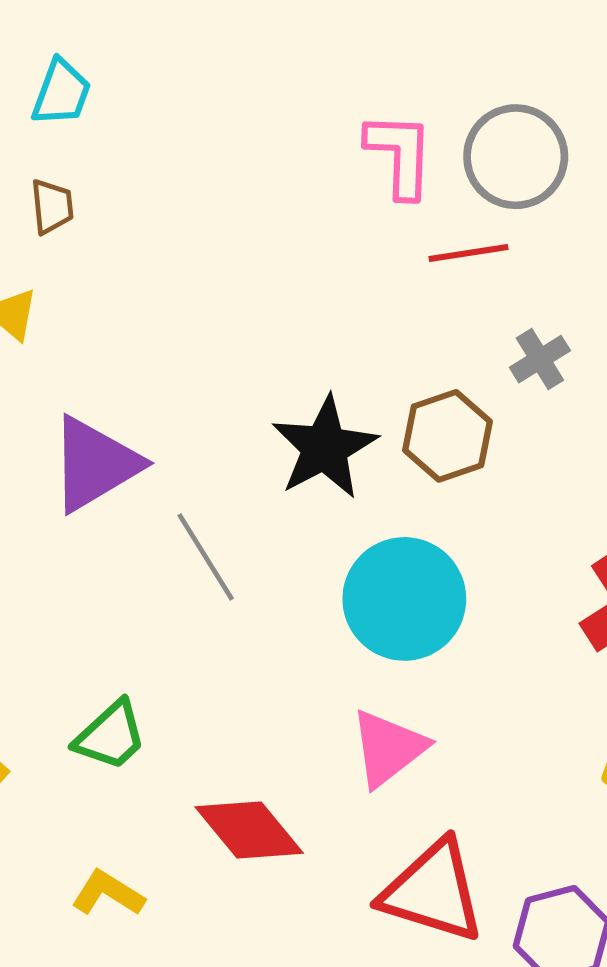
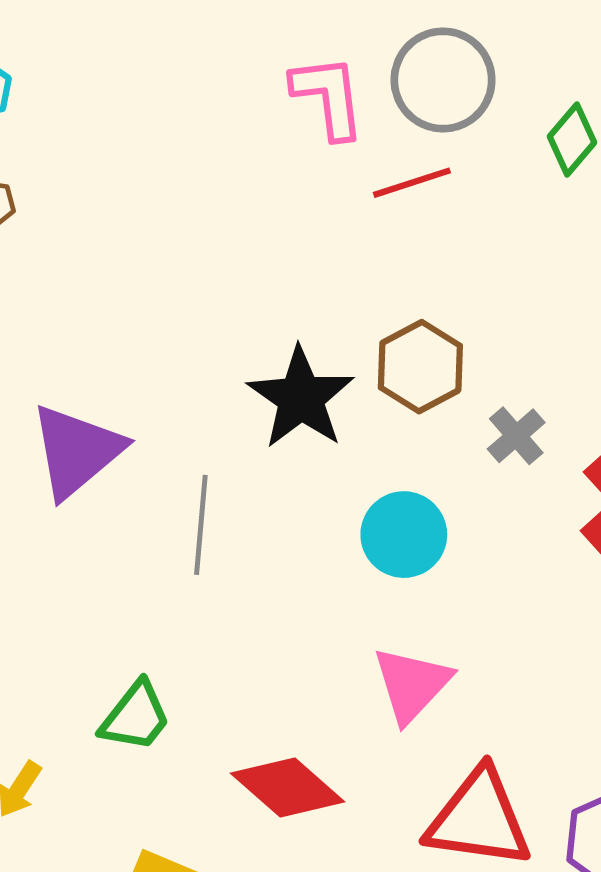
gray cross: (540, 359) -> (516, 436), moved
gray line: (206, 557) -> (201, 525), turned 46
cyan circle: (404, 599) -> (404, 535), size x0.7

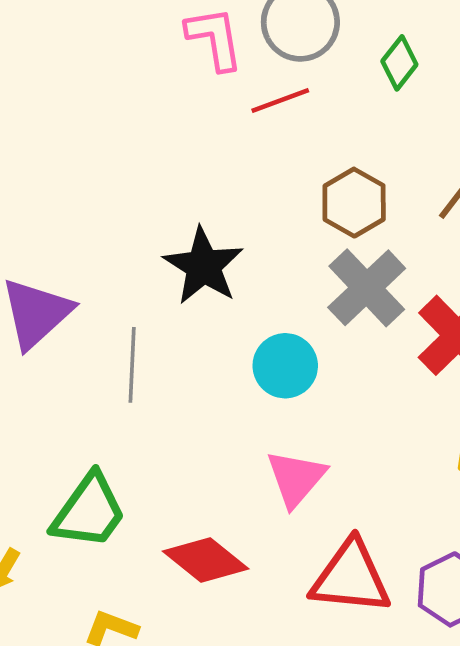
brown hexagon: (420, 367) -> (354, 203), moved
gray cross: (516, 436) -> (367, 288), size x1.8
green trapezoid: (136, 717) -> (89, 511), size x1.4

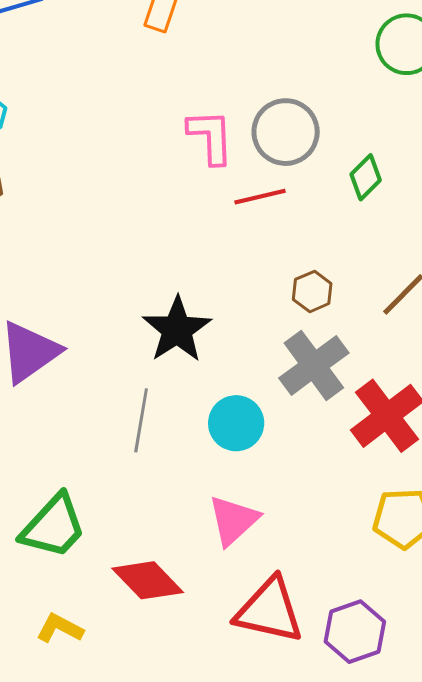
brown hexagon: (354, 203) -> (312, 291), size x0.7
gray line: (132, 365) -> (141, 420), moved

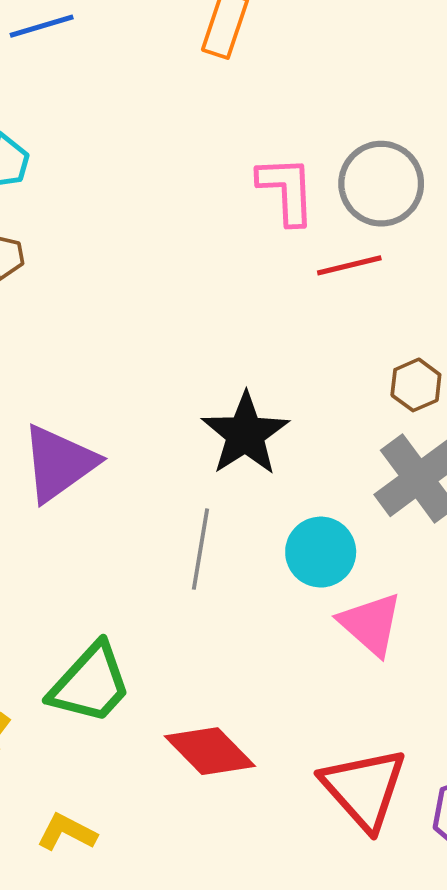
pink triangle: (233, 520) -> (371, 624), moved, turned -36
red triangle: (269, 611) -> (364, 789), turned 36
yellow L-shape: (60, 628) -> (67, 832), moved

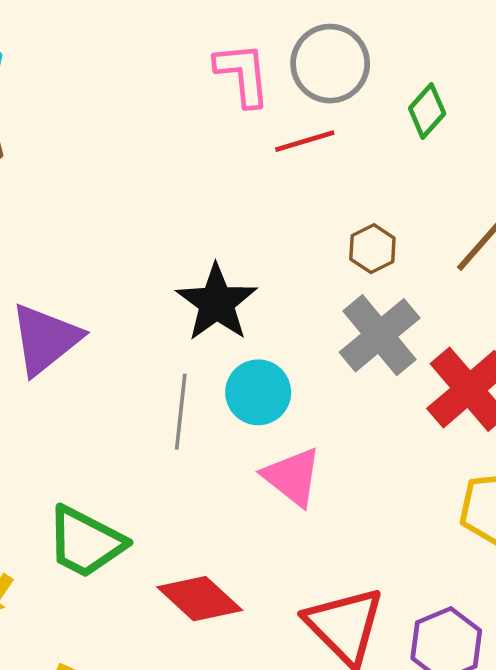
cyan circle: (321, 552) -> (258, 392), moved
pink triangle: (371, 624) -> (292, 477), moved
green trapezoid: (90, 684) -> (85, 542), turned 78

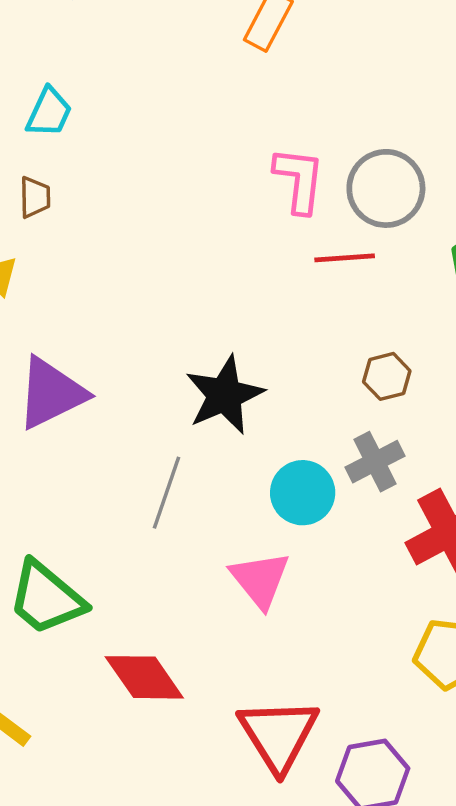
gray cross: (380, 335) -> (375, 462), size x0.7
cyan circle: (258, 392) -> (303, 493), moved

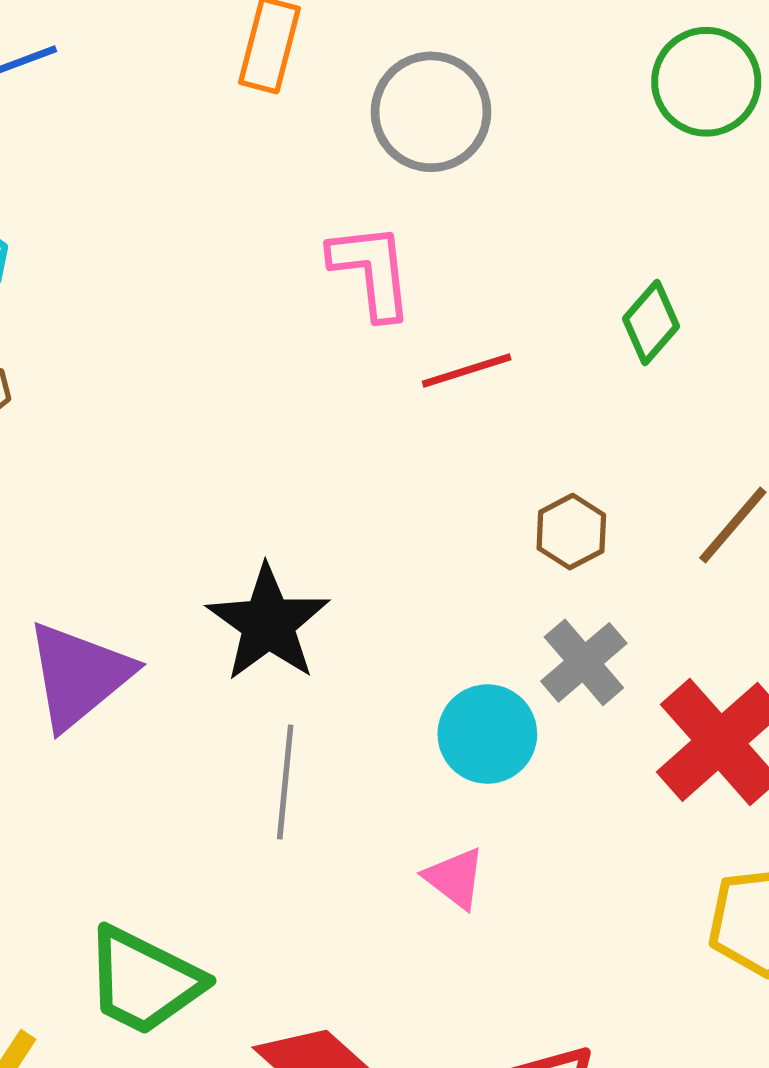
gray circle: (386, 188) -> (431, 112), moved
black star: (225, 395) -> (268, 623), moved
pink triangle: (260, 580) -> (455, 878), size x0.7

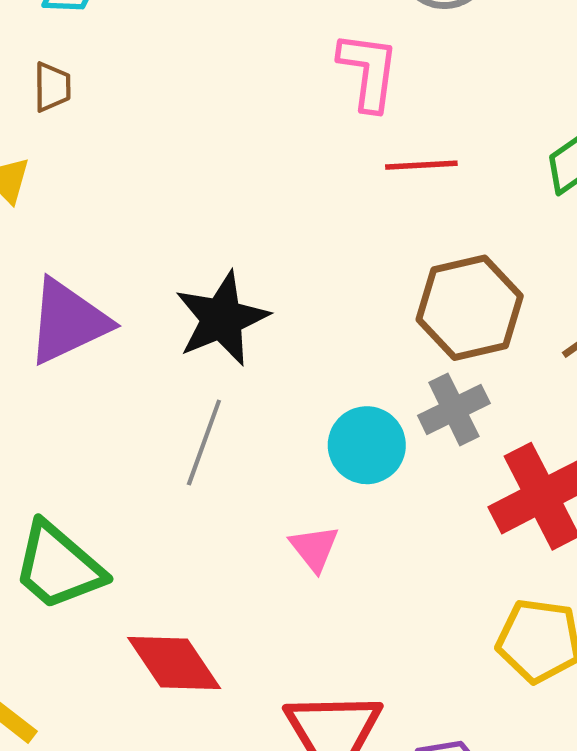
brown hexagon: (571, 532) -> (470, 308), size x1.8

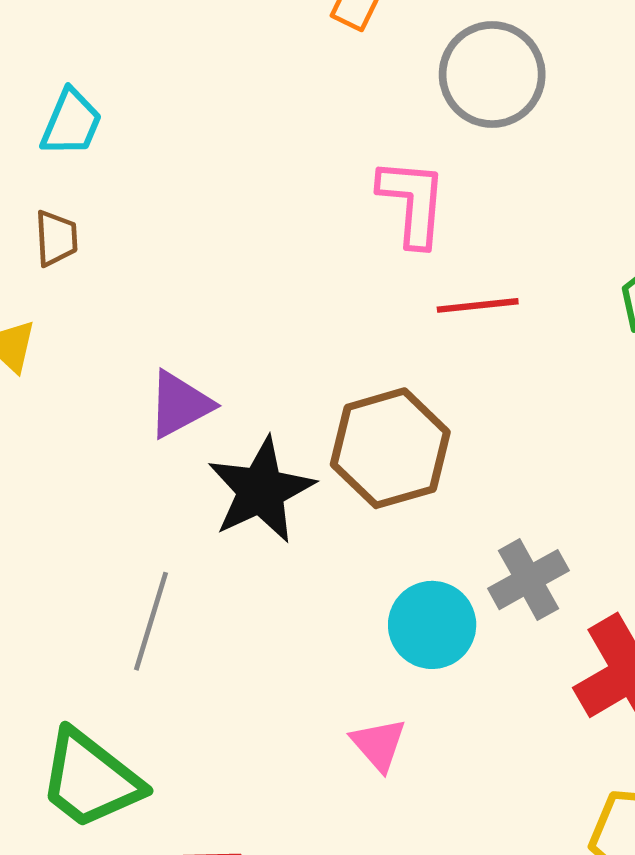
brown hexagon: (470, 308) -> (390, 448), moved
purple triangle: (68, 322) -> (180, 404), moved, size x0.7
gray line: (204, 442) -> (151, 621), moved

